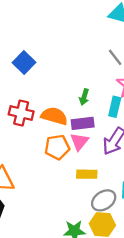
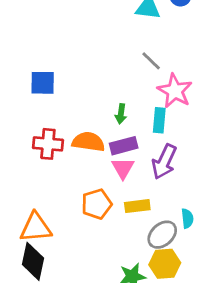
blue square: (24, 63) -> (43, 83), turned -35
orange pentagon: (57, 147) -> (97, 204), moved

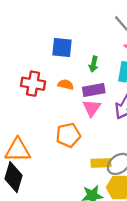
blue square: (43, 83) -> (62, 47), moved
orange semicircle: (88, 142) -> (66, 85), size x0.6
yellow rectangle: (137, 206) -> (101, 163), moved

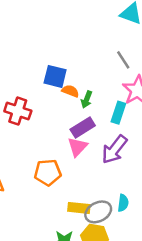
orange semicircle: (66, 85) -> (70, 91), moved
purple rectangle: (94, 90) -> (83, 128), turned -30

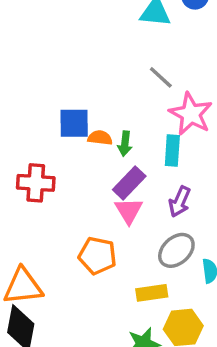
purple arrow: (114, 149) -> (180, 202), size x0.7
orange pentagon: (48, 172) -> (97, 256), turned 30
gray ellipse: (98, 212) -> (176, 250), moved

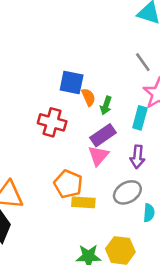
orange semicircle: (100, 138) -> (88, 97), turned 48
red cross: (36, 183) -> (52, 122), moved
purple arrow: (180, 202) -> (137, 157), turned -30
yellow rectangle: (152, 293) -> (83, 202), moved

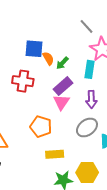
green arrow: (106, 105) -> (62, 63), turned 32
yellow rectangle: (83, 202) -> (55, 154), moved

